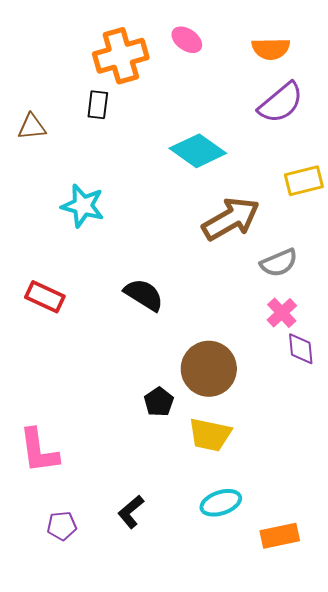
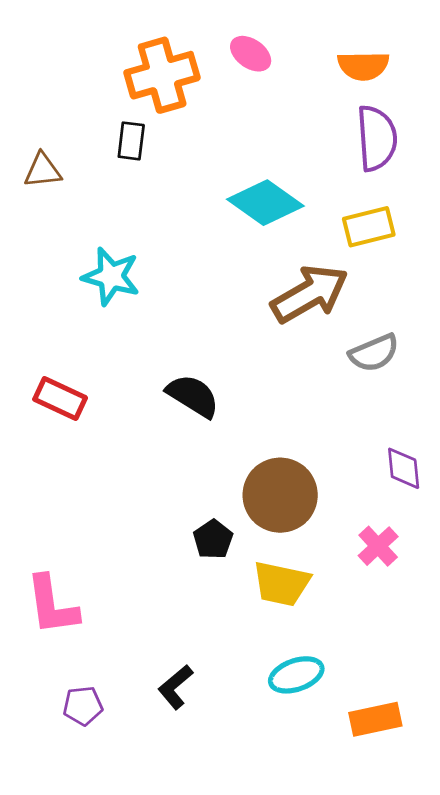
purple semicircle: (281, 103) -> (377, 138), turned -54
yellow rectangle: (304, 181) -> (369, 227), moved
pink cross: (282, 313) -> (378, 546), moved

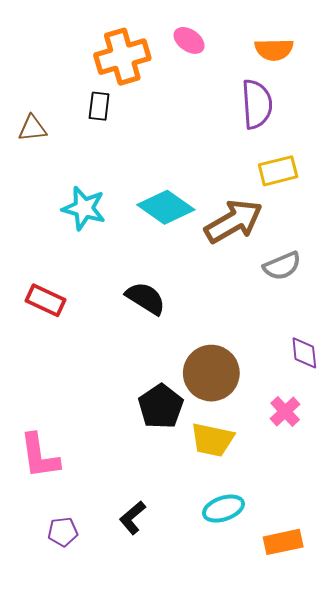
purple semicircle: (377, 138) -> (257, 104), moved
cyan diamond: (265, 203) -> (166, 207), moved
black pentagon: (213, 539) -> (161, 406), size x1.5

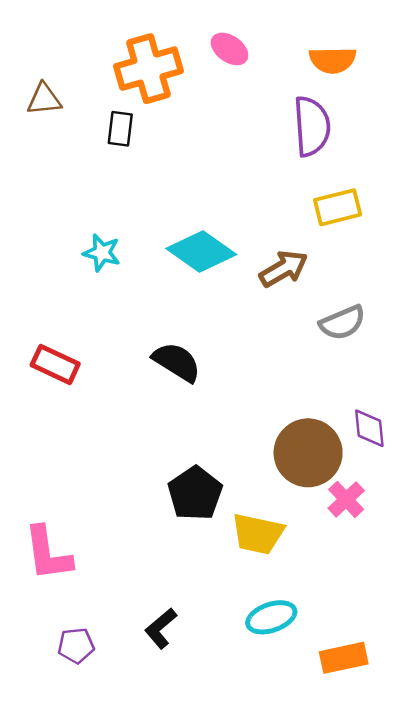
brown triangle: (32, 128) -> (44, 99), moved
cyan star: (84, 208) -> (102, 253), size x0.7
brown arrow: (234, 221) -> (284, 269), size x0.7
brown circle: (211, 373) -> (308, 453), moved

